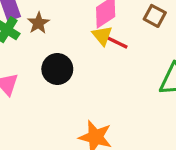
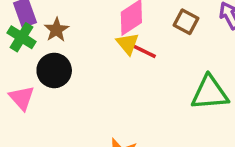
black circle: (57, 69) -> (54, 70), moved

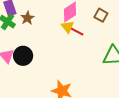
black circle: (54, 70) -> (23, 56), moved

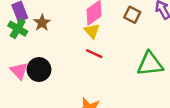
red line: (77, 31) -> (94, 54), moved

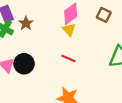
red line: (94, 54) -> (68, 58), moved

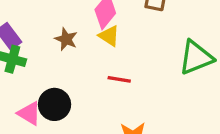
brown star: (26, 23) -> (66, 39), moved

